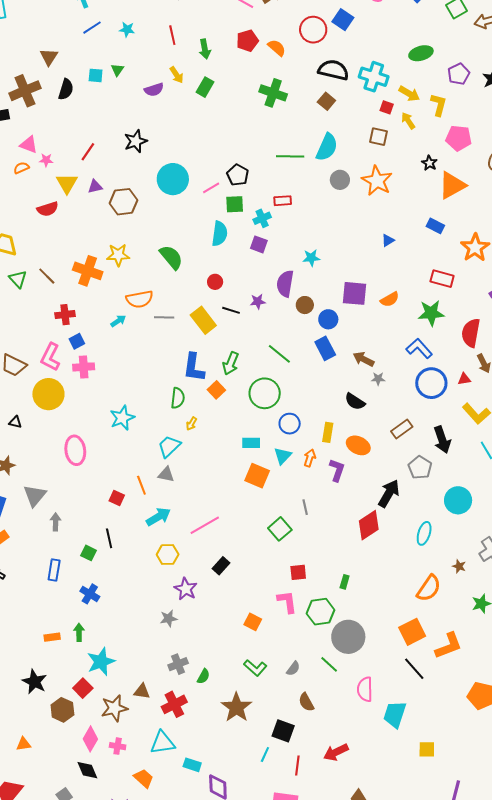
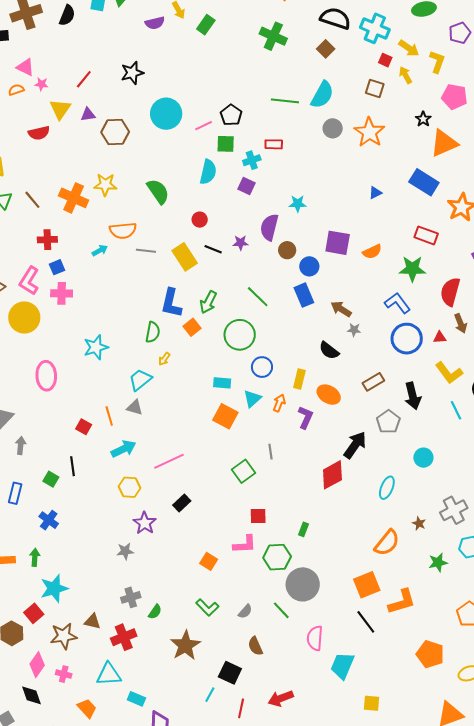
blue rectangle: (435, 226) -> (424, 182), size x1.6
cyan circle: (458, 500) -> (423, 458), size x0.7
pink L-shape: (287, 602) -> (245, 544), turned 90

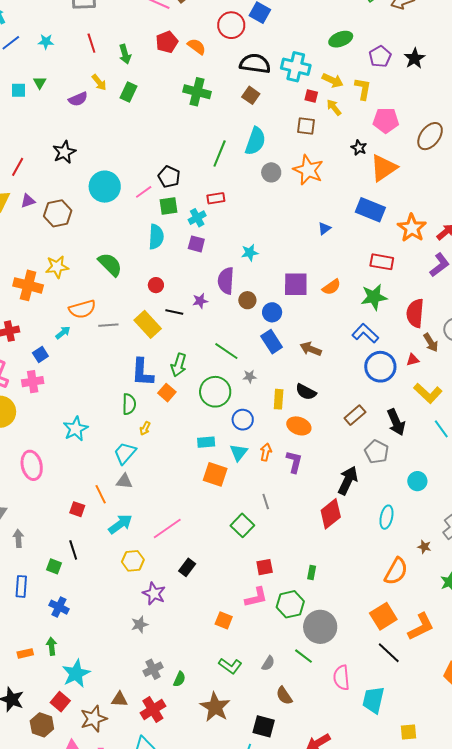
green line: (285, 101) -> (220, 153), turned -64
blue square: (57, 267) -> (40, 354), moved
gray star: (354, 330) -> (250, 377), moved
yellow rectangle: (299, 379) -> (279, 399), moved
orange ellipse: (329, 395) -> (299, 426), moved

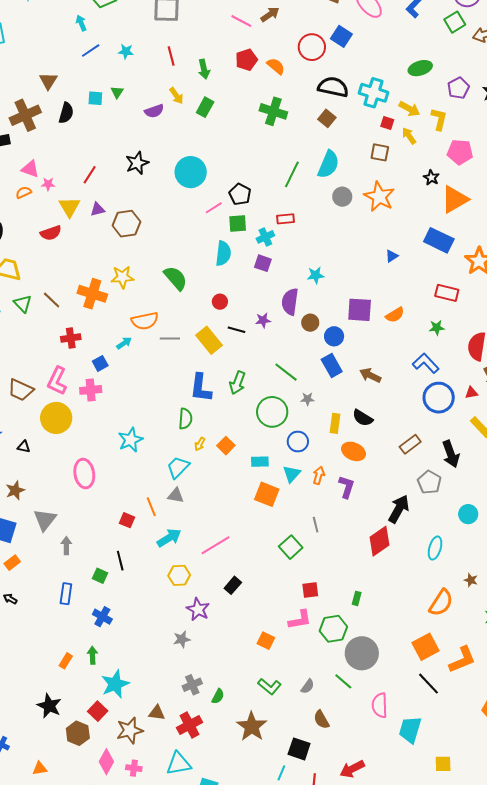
cyan circle: (105, 187) -> (191, 172), moved
green star: (374, 297) -> (437, 328), size x0.6
orange square: (167, 393) -> (226, 446), moved
orange rectangle: (25, 653) -> (66, 661), turned -49

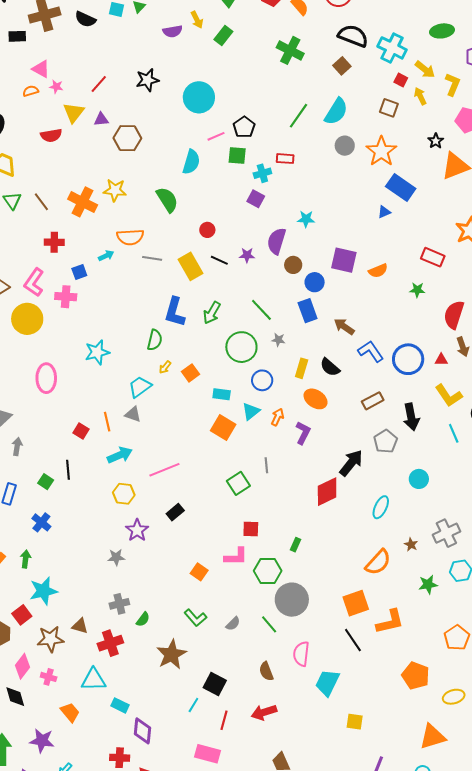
black semicircle: (66, 113) -> (85, 19), turned 90
blue rectangle: (439, 240) -> (401, 188), moved
cyan semicircle: (223, 253) -> (191, 162), moved
blue L-shape: (426, 363) -> (371, 351), moved
brown semicircle: (321, 720) -> (266, 671), moved

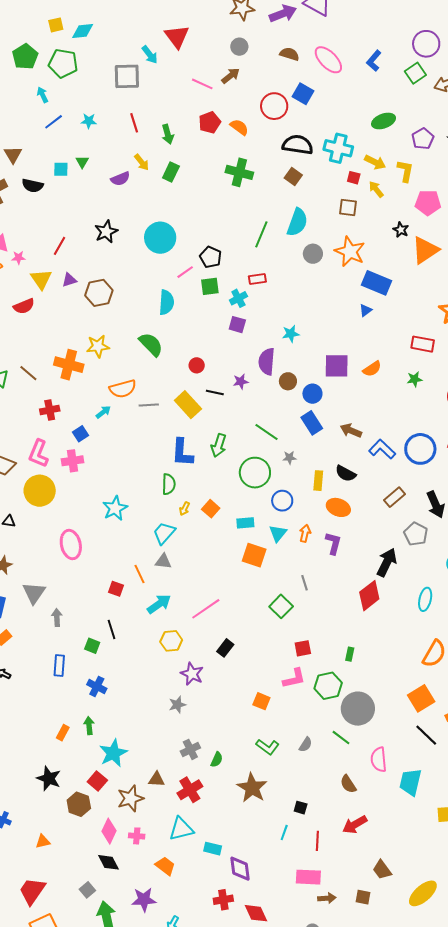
black square: (215, 684) -> (301, 808), size x0.6

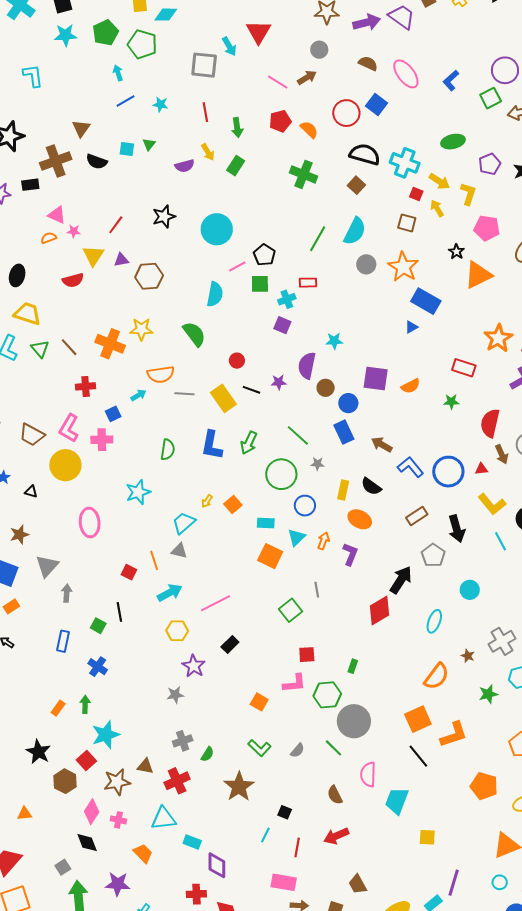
green semicircle: (169, 484) -> (168, 450), moved

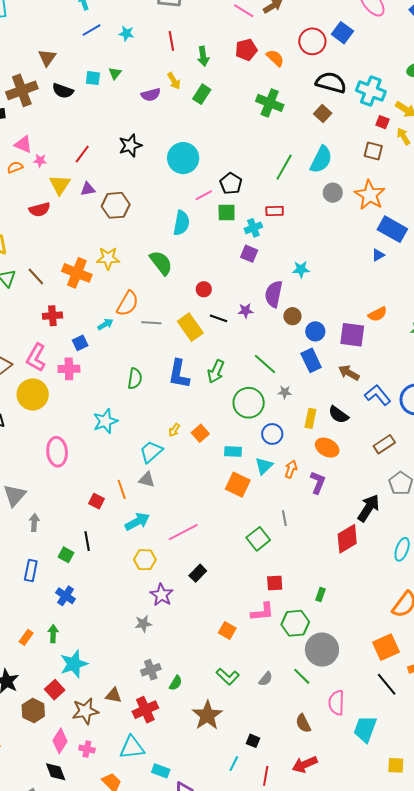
orange semicircle: (161, 374) -> (128, 303), turned -52
purple square: (376, 378) -> (352, 335), moved

